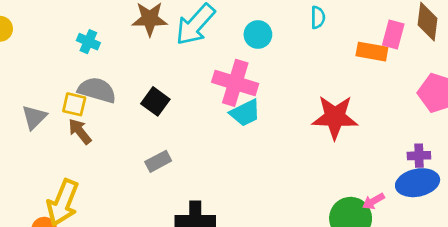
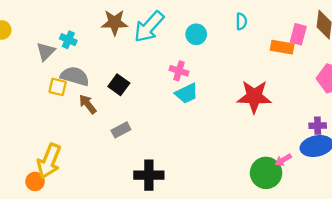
pink cross: (235, 83) -> (179, 71), size x0.6
gray triangle: (34, 117) -> (46, 51), moved
brown arrow: (80, 131) -> (88, 104), moved

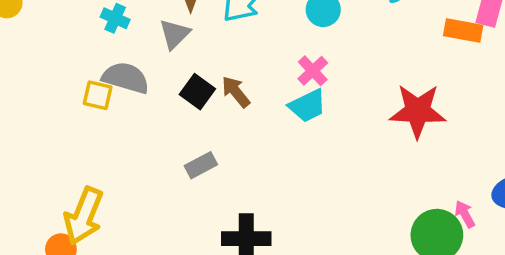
gray triangle: (46, 51) -> (175, 34), moved
pink cross: (179, 71) -> (313, 71), moved, turned 30
brown arrow: (88, 104) -> (236, 92), moved
pink arrow: (283, 160) -> (465, 214), turned 91

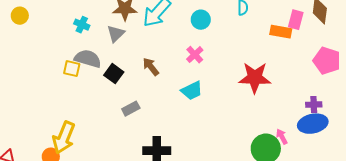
black square: (197, 92) -> (114, 74), moved
cyan trapezoid: (307, 106) -> (192, 91), moved

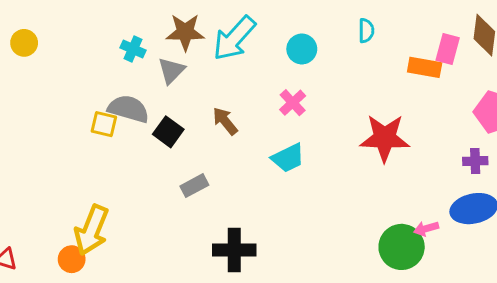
cyan cross: (82, 25) -> (133, 49), moved
purple cross: (314, 105) -> (475, 161), moved
pink arrow: (282, 137) -> (426, 229), turned -77

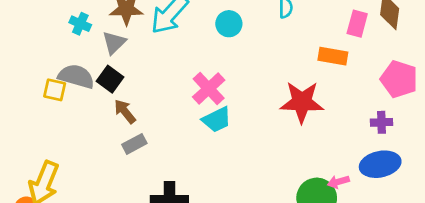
orange rectangle: (425, 67) -> (333, 56), moved
pink cross: (293, 103) -> (209, 89), moved, size x1.4
brown arrow: (225, 121) -> (125, 112), moved
black square: (168, 132) -> (110, 79), moved

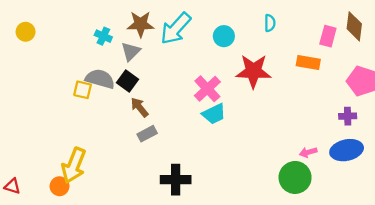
red star: (302, 102) -> (253, 71), moved
pink arrow: (338, 182) -> (308, 152), moved

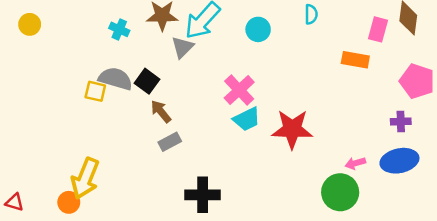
gray triangle: (131, 51) -> (182, 47), moved
red star: (253, 71) -> (292, 129), moved

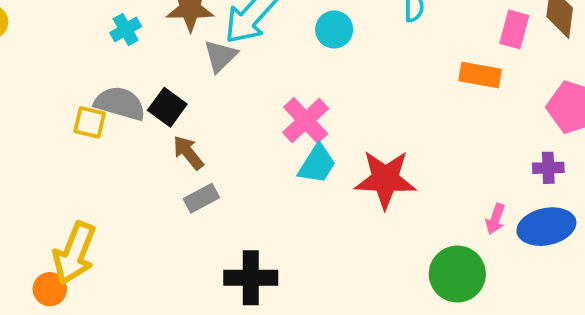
cyan cross: (119, 29) -> (126, 29), turned 36
cyan trapezoid: (247, 119) -> (317, 164), turned -32
pink arrow: (355, 163) -> (495, 219), moved, turned -54

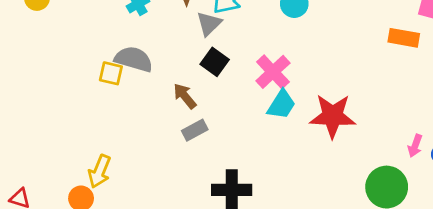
black square: (167, 107) -> (215, 62), moved
yellow arrow: (74, 253) -> (100, 171), size x0.7

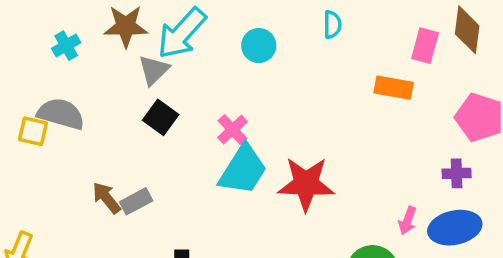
pink cross: (273, 72) -> (232, 130), size x0.7
brown arrow: (185, 96) -> (106, 198), moved
cyan trapezoid: (281, 105) -> (243, 170), size x1.4

